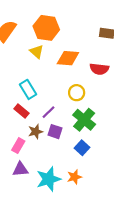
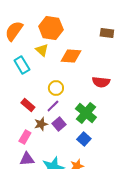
red semicircle: (99, 69) -> (101, 82), moved
cyan rectangle: (28, 89) -> (22, 65), moved
yellow circle: (77, 93) -> (56, 88), moved
purple square: (55, 132) -> (59, 124), turned 32

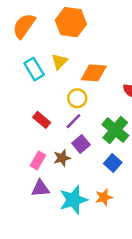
yellow triangle: (42, 50) -> (59, 61), moved, turned 32
orange diamond: (71, 56) -> (94, 73), moved
brown star: (41, 124) -> (62, 158), moved

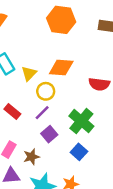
orange hexagon: (71, 22) -> (61, 20), moved
yellow triangle: (59, 61) -> (29, 73), moved
brown star: (62, 158) -> (31, 157), moved

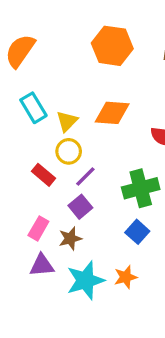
yellow circle: (46, 91) -> (69, 151), moved
green cross: (81, 121) -> (141, 188), turned 35
purple square: (49, 134) -> (80, 207), moved

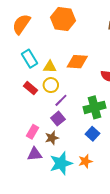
orange hexagon: (112, 46) -> (63, 19), moved
yellow triangle: (67, 121) -> (50, 67), turned 48
red rectangle: (43, 175) -> (31, 88), moved

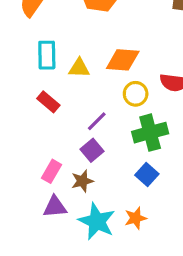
cyan rectangle: (29, 59) -> (47, 55), turned 30
yellow circle: (51, 85) -> (136, 94), moved
cyan star: (61, 163) -> (97, 221), turned -30

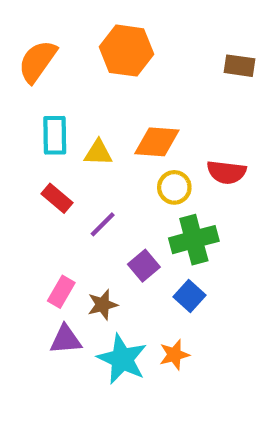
purple line: (97, 121) -> (103, 224), moved
purple square: (92, 150) -> (144, 266), moved

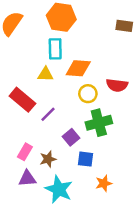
cyan rectangle: (55, 135) -> (55, 49), moved
red rectangle: (57, 198) -> (22, 100), size x1.5
blue square: (190, 296) -> (85, 159), moved, turned -35
orange star: (174, 355) -> (104, 183), moved

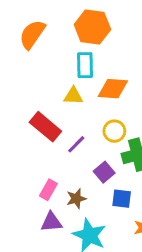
yellow circle: (88, 94) -> (114, 131), moved

